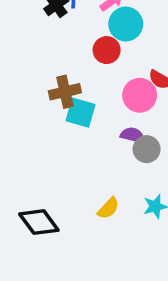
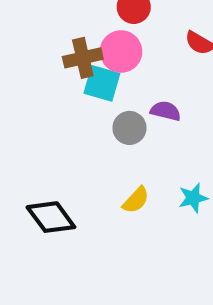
pink circle: (140, 95) -> (121, 52), moved
gray circle: (147, 149) -> (129, 128), moved

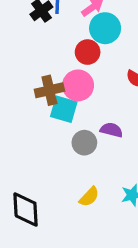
black diamond: (51, 217) -> (26, 209), turned 33

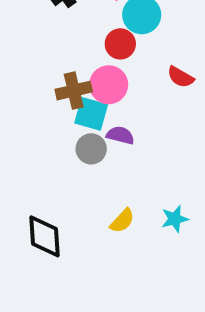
purple semicircle: (111, 130) -> (120, 135), moved
gray circle: (84, 143) -> (91, 149), moved

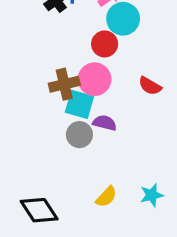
red semicircle: (181, 77) -> (150, 86), moved
black diamond: (45, 236) -> (39, 210), turned -30

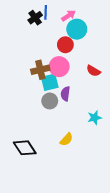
cyan square: (79, 104) -> (50, 82), turned -30
purple semicircle: (105, 123) -> (65, 94), turned -96
cyan star: (152, 195) -> (94, 118), moved

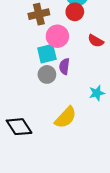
red circle: (65, 45) -> (75, 12), moved
brown cross: (40, 70) -> (39, 14), moved
yellow semicircle: (66, 139) -> (66, 117), size x1.5

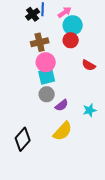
pink circle: (57, 36) -> (46, 62), moved
purple semicircle: (64, 66) -> (62, 105), moved, turned -136
black diamond: (19, 127) -> (23, 139), turned 75

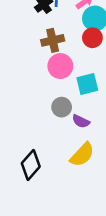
cyan square: (47, 76) -> (87, 84), moved
purple semicircle: (62, 105) -> (81, 121), turned 64

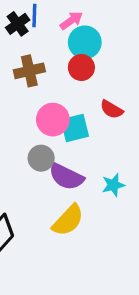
pink circle: (60, 66) -> (53, 120), moved
purple semicircle: (81, 121) -> (66, 177), size x1.5

